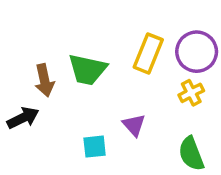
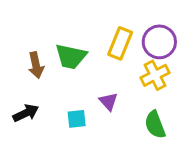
yellow cross: (191, 93) -> (155, 75), size x1.4
black arrow: (23, 118) -> (26, 113), moved

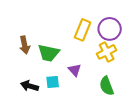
green trapezoid: (71, 56) -> (49, 53), moved
black arrow: (26, 113) -> (30, 86), moved, turned -138

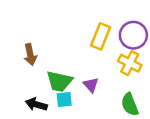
yellow cross: (107, 52) -> (130, 63), turned -36
green trapezoid: (49, 53) -> (59, 81), moved

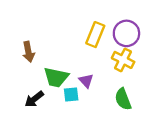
cyan square: (64, 100) -> (71, 95), moved
black arrow: (36, 104) -> (34, 99), turned -54

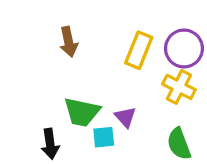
brown arrow: (28, 52) -> (69, 42), moved
black arrow: (34, 99) -> (50, 144), turned -60

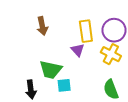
yellow rectangle: (139, 50) -> (86, 31), turned -30
purple triangle: (125, 117) -> (78, 50), moved

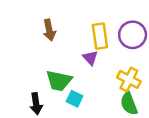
yellow cross: (111, 54) -> (129, 79), moved
cyan square: (64, 85) -> (75, 99), turned 32

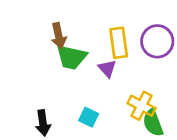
yellow cross: (129, 79) -> (142, 106), moved
green trapezoid: (59, 81) -> (71, 57), moved

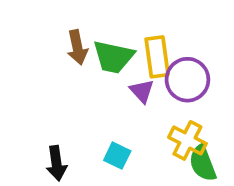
purple circle: (157, 41) -> (187, 80), moved
green trapezoid: (71, 57) -> (113, 57), moved

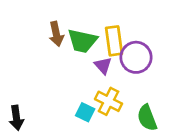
yellow cross: (187, 140) -> (109, 101), moved
black arrow: (56, 163) -> (16, 118), moved

